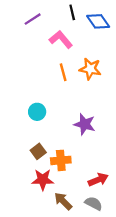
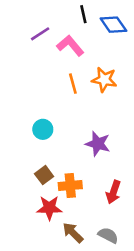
purple line: (33, 19) -> (40, 34), moved
red arrow: (98, 180) -> (113, 192), moved, turned 132

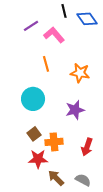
orange star: (104, 80) -> (80, 73), moved
orange line: (73, 84) -> (46, 64), moved
cyan circle: (43, 129) -> (33, 99), size x1.5
purple star: (98, 144) -> (75, 110), turned -30

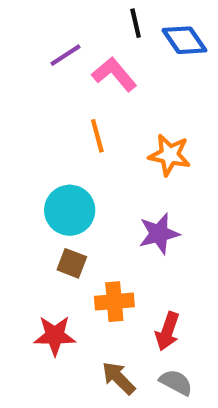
brown square: (34, 134) -> (72, 263), moved, turned -32
red arrow: (87, 147) -> (167, 331), moved
red star: (38, 159) -> (55, 336), moved

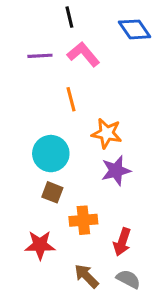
black line: (136, 23) -> (69, 17), moved
purple line: (65, 55) -> (40, 56), moved, turned 30
orange star: (170, 155) -> (107, 133), moved

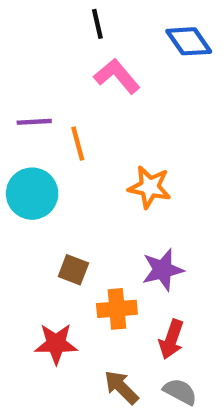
purple line: (40, 56) -> (34, 122), moved
orange line: (71, 99) -> (78, 144), moved
cyan circle: (51, 154) -> (32, 194), moved
purple star: (116, 171) -> (163, 270), moved

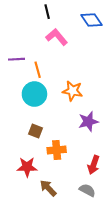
cyan circle: (32, 194) -> (34, 94), moved
purple star: (163, 270) -> (88, 121), moved
red arrow: (171, 339) -> (94, 165), moved
brown arrow: (121, 387) -> (48, 188), moved

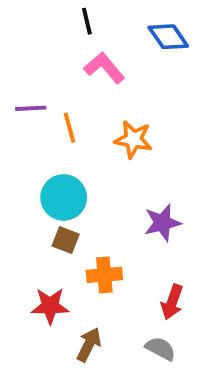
orange star: (72, 91) -> (133, 139), moved
cyan circle: (34, 94) -> (64, 197), moved
brown arrow: (48, 188) -> (89, 345), turned 72

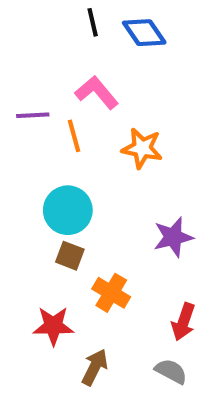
blue diamond: (168, 37) -> (144, 33), moved
pink L-shape: (104, 68) -> (97, 93), moved
orange cross: (104, 275) -> (111, 293), turned 36

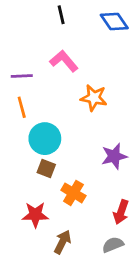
blue diamond: (144, 33) -> (114, 22), moved
orange line: (74, 136) -> (22, 107), moved
gray semicircle: (171, 371) -> (113, 245), turned -50

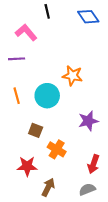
pink L-shape: (64, 61) -> (26, 32), moved
orange line: (22, 107) -> (17, 96), moved
cyan circle: (45, 139) -> (47, 96), moved

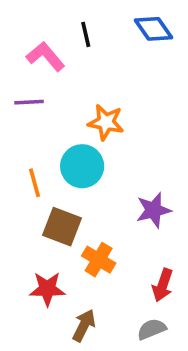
black line: (47, 11) -> (86, 34), moved
orange star: (72, 76) -> (106, 122), moved
orange line: (17, 96) -> (35, 183), moved
brown square: (36, 130) -> (62, 227), size x1.5

